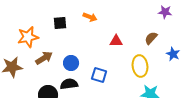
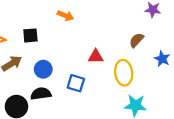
black square: (60, 23) -> (30, 35), moved
red triangle: (116, 41) -> (96, 56), moved

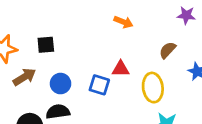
orange arrow: (65, 16) -> (123, 22), moved
blue square: (76, 83) -> (99, 85), moved

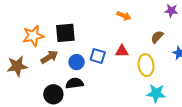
black square: (46, 45) -> (65, 33), size x1.5
blue square: (99, 85) -> (98, 56), moved

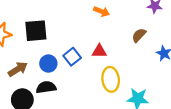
blue square: (98, 56) -> (72, 57), turned 35
brown arrow: (49, 57) -> (18, 69), moved
yellow ellipse: (146, 65) -> (111, 79), moved

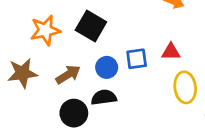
black square: (36, 31) -> (91, 26), turned 35
blue square: (72, 57) -> (137, 59), turned 30

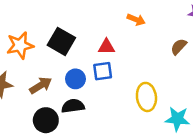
red triangle: (171, 52) -> (106, 47), moved

